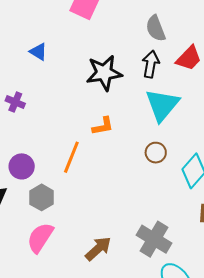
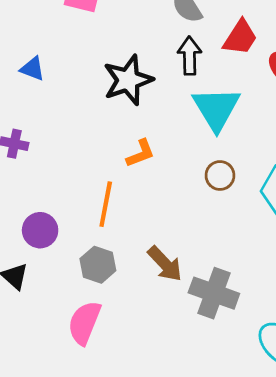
gray hexagon: (42, 197) -> (98, 265), moved
gray cross: (154, 239) -> (214, 293), moved
brown arrow: (98, 249) -> (165, 264), moved, turned 100

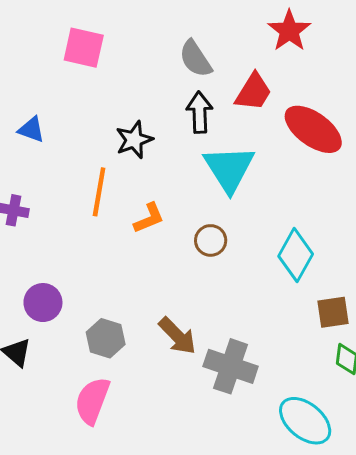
black star: (128, 80) -> (134, 140), size x0.7
brown circle: (220, 175) -> (211, 240), moved
orange line: (106, 204) -> (99, 192), moved

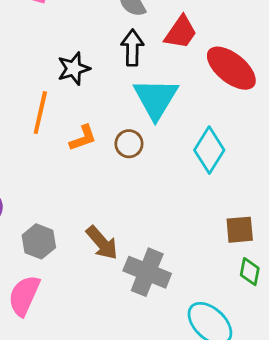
brown circle: (211, 240) -> (129, 144), moved
cyan diamond: (296, 255) -> (209, 150), moved

